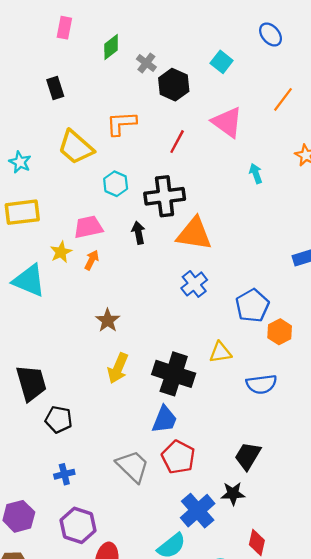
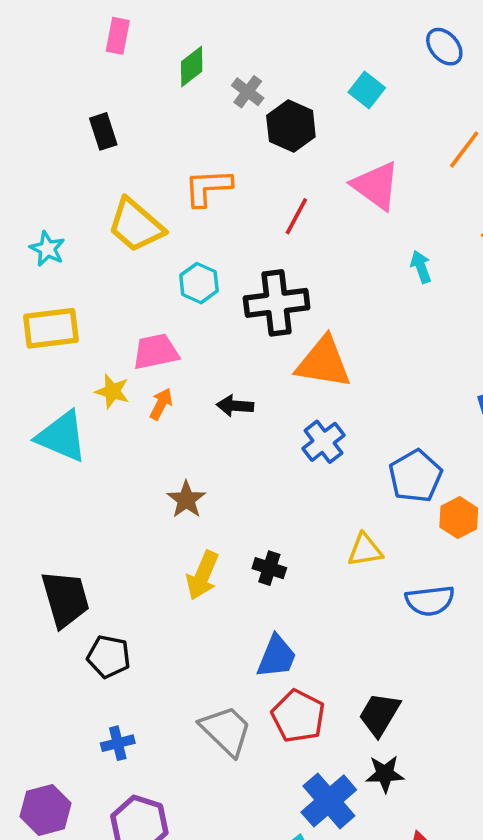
black arrow: (138, 233) -> (235, 406), moved, turned -75
yellow star: (61, 252) -> (112, 391), turned -30
black cross: (174, 374) -> (269, 568), moved, size x0.5
black trapezoid: (248, 456) -> (379, 714), moved

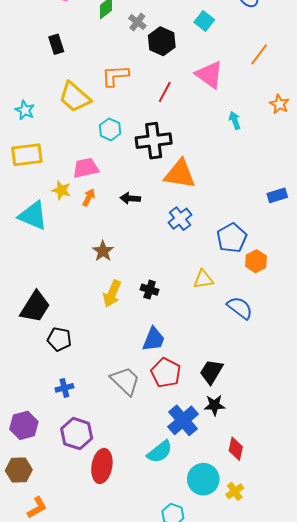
black trapezoid: (65, 599) -> (35, 307), turned 48
blue semicircle: (430, 601) -> (240, 308), turned -136

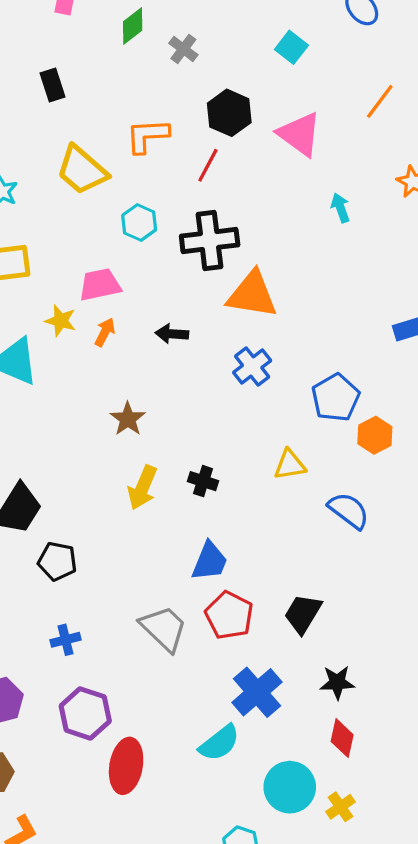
black hexagon: (162, 41) -> (229, 113), moved
red line: (165, 92) -> (208, 165), moved
black star: (214, 405) -> (337, 682), moved

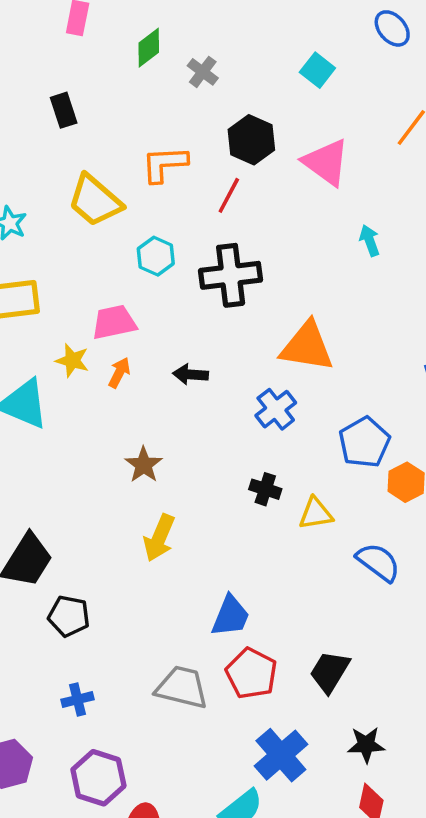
orange triangle: (252, 295) -> (307, 347), moved
black cross: (203, 481) -> (265, 489), moved
gray trapezoid: (164, 628) -> (182, 687), turned -30

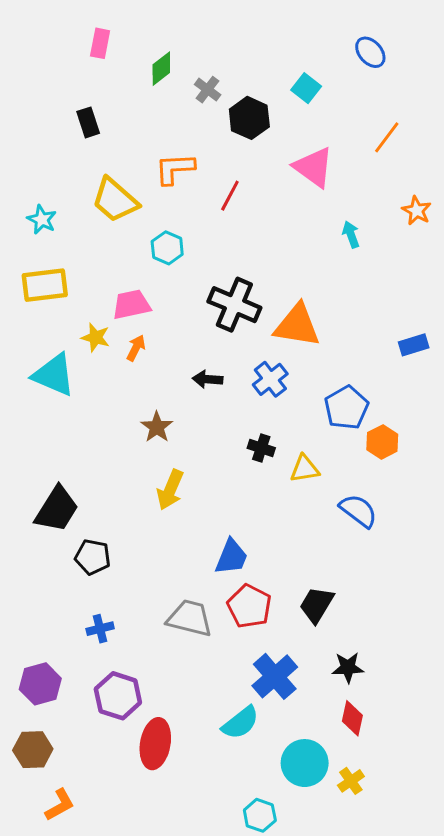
black hexagon: (251, 140) -> (249, 118), moved
black cross: (231, 275) -> (234, 305), moved, turned 30
black arrow: (191, 374) -> (208, 379), moved

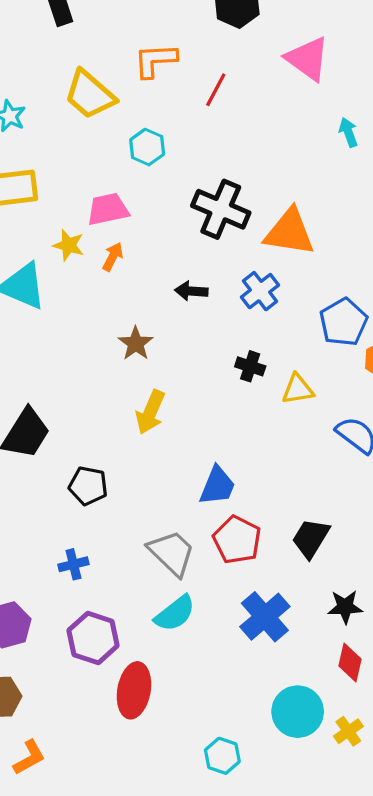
black pentagon: (93, 557) -> (88, 486), moved
gray trapezoid: (190, 618) -> (172, 553), turned 30
cyan semicircle: (240, 723) -> (175, 613), moved
cyan hexagon: (260, 815) -> (222, 756), moved

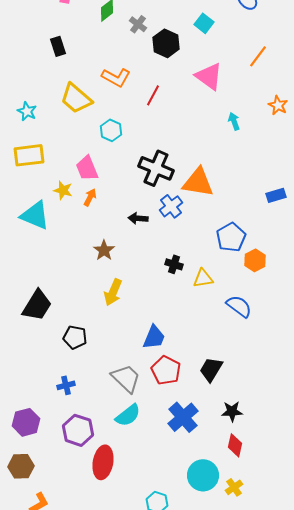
orange L-shape: (155, 60) -> (116, 77), turned -148
pink trapezoid: (108, 209) -> (87, 168), turned -100
blue cross: (260, 291) -> (171, 206), moved

